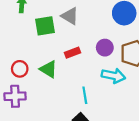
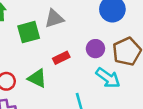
gray triangle: (70, 16) -> (54, 19), turned -42
cyan arrow: (113, 76) -> (108, 78), turned 30

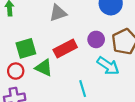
green square: (29, 32) -> (26, 48), moved
red rectangle: (61, 58) -> (65, 48), size x1.5

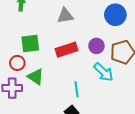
green triangle: (44, 68) -> (36, 77), moved

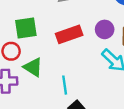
cyan line: (77, 89) -> (65, 85), moved

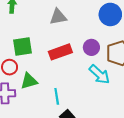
green triangle: (33, 67) -> (29, 81), turned -48

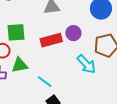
purple circle: (91, 47) -> (73, 33), moved
cyan line: (57, 96) -> (45, 82), turned -49

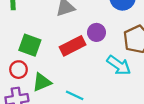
green square: (16, 32) -> (30, 45), turned 36

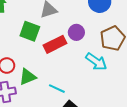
green square: (30, 45) -> (30, 31), moved

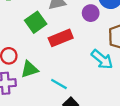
green square: (30, 31) -> (36, 22), turned 30
purple circle: (76, 32) -> (91, 13), moved

